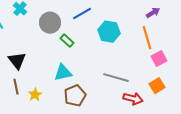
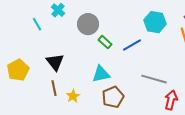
blue line: (82, 14) -> (132, 45), moved
cyan hexagon: (109, 32) -> (155, 22), moved
red arrow: (133, 99) -> (171, 100), turned -90

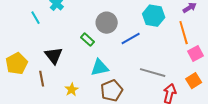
gray circle: (88, 24) -> (107, 23), moved
green rectangle: (105, 42) -> (88, 40), moved
brown line: (54, 88) -> (42, 79), moved

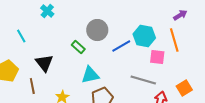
cyan hexagon: (154, 16) -> (144, 36), moved
cyan line: (36, 18) -> (21, 36), moved
pink square: (196, 54) -> (157, 57), moved, turned 35

